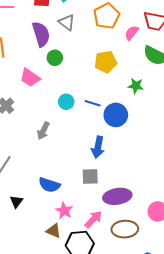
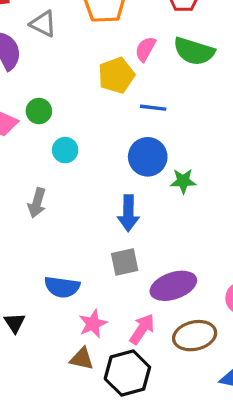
pink semicircle: (132, 33) -> (145, 49), moved
green circle: (55, 58) -> (39, 111), moved
green star: (136, 86) -> (183, 181), moved
blue line: (93, 103) -> (153, 108), moved
pink star: (64, 211) -> (93, 324), turned 30

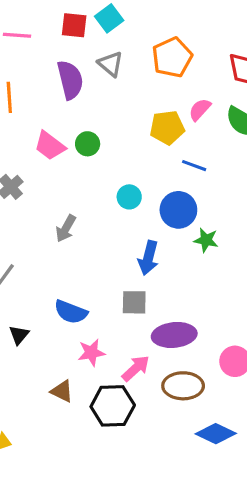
cyan circle: (65, 150) -> (129, 197), moved
brown triangle: (82, 359) -> (62, 391), moved

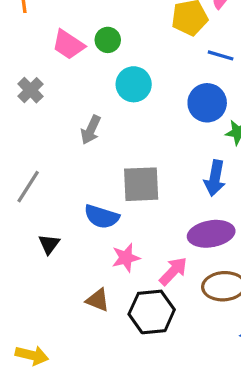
cyan circle: (129, 197) -> (134, 84), moved, size x1.4
blue arrow: (148, 258) -> (215, 178), moved
gray square: (134, 302) -> (141, 184), moved, size x1.4

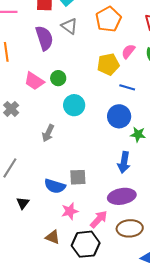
gray square: (141, 184) -> (78, 177), moved, size x0.7

